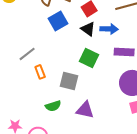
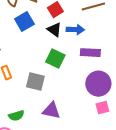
green semicircle: (53, 106) -> (16, 116), moved

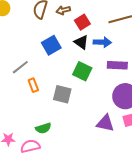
blue square: (24, 22) -> (51, 45), moved
purple triangle: (51, 111) -> (105, 123), moved

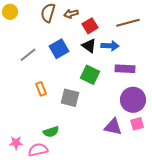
gray line: (20, 67) -> (28, 55), moved

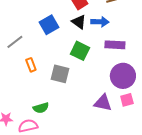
gray line: (28, 55) -> (15, 42), moved

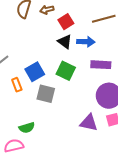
blue square: (49, 25) -> (35, 72), moved

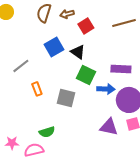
black triangle: (65, 42) -> (78, 52), moved
blue arrow: (86, 42) -> (106, 89), moved
blue square: (35, 72) -> (54, 47), moved

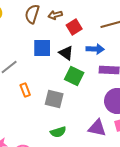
blue square: (54, 47) -> (42, 48), turned 30
blue arrow: (106, 89) -> (95, 49), moved
green semicircle: (47, 132) -> (58, 132), moved

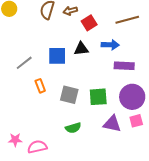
blue square: (42, 48) -> (57, 56), moved
black triangle: (66, 53) -> (81, 49), turned -42
green square: (74, 76) -> (98, 97), moved, turned -30

